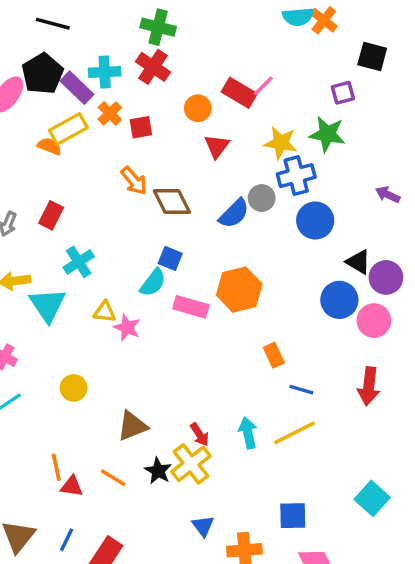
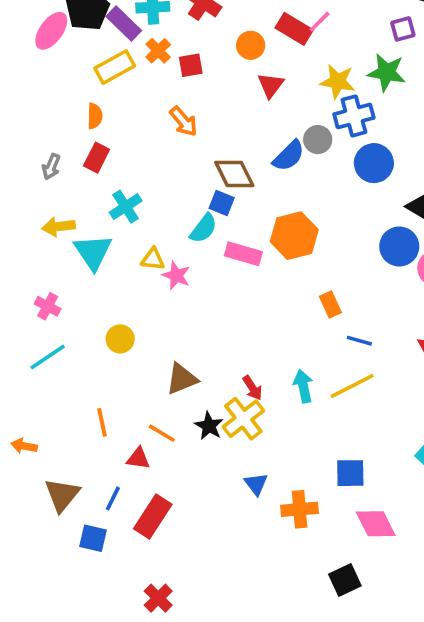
orange semicircle: (49, 146) -> (95, 116), moved, turned 70
brown diamond: (172, 201) -> (234, 174), moved
red triangle: (72, 486) -> (138, 459), moved

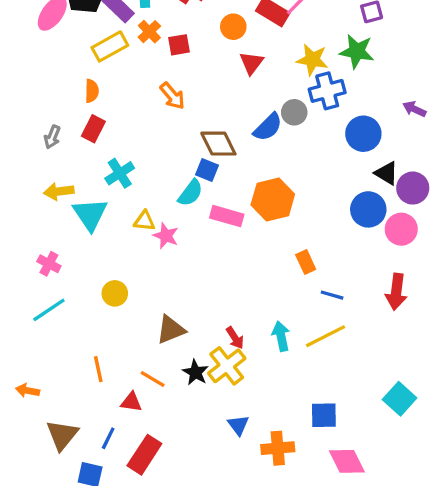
blue circle: (374, 163) -> (363, 134), moved

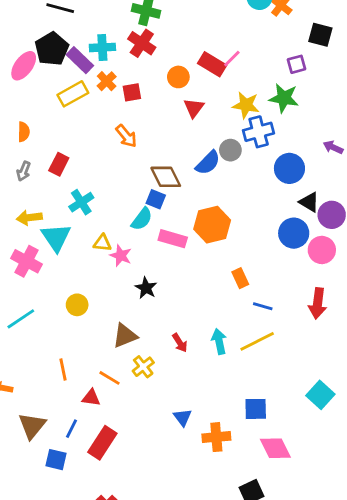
orange semicircle: (92, 91) -> (24, 132), moved
pink cross: (49, 264) -> (26, 261), moved, size x1.5
yellow cross: (227, 366) -> (143, 367), moved, size x0.7
black star: (195, 372) -> (146, 288), moved

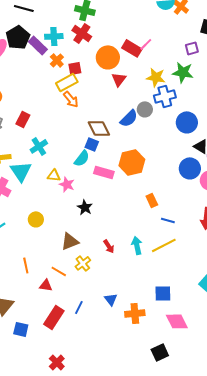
orange circle: (178, 77) -> (108, 57), size x1.5
yellow rectangle: (73, 94) -> (67, 82), moved
blue line: (71, 429) -> (79, 307), moved

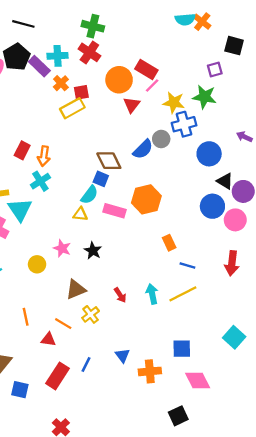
pink line: (146, 44) -> (152, 85), moved
orange arrow: (71, 99) -> (44, 156), moved, turned 48
yellow triangle: (54, 175) -> (80, 214), moved
pink star: (67, 184) -> (62, 248), moved

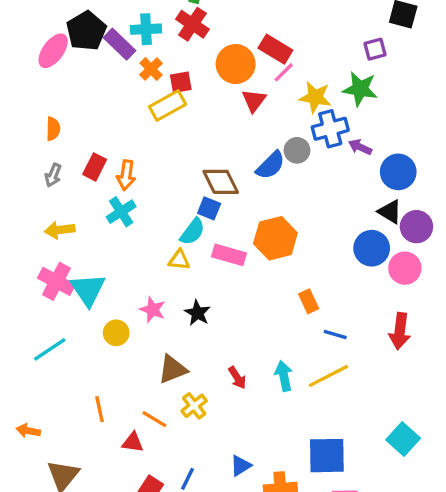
purple arrow: (244, 137) -> (360, 147), moved
blue circle: (209, 154) -> (398, 172), moved
cyan triangle: (20, 210) -> (88, 290), moved
blue square: (182, 349) -> (327, 456), size x1.4
blue triangle: (122, 355) -> (241, 466), turned 35

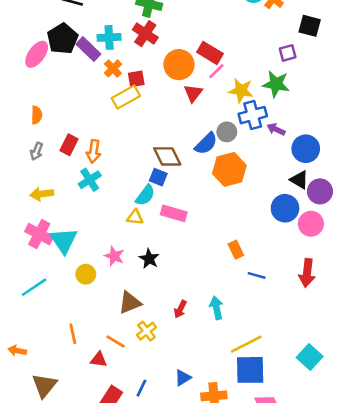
orange hexagon: (275, 238) -> (229, 169), moved
yellow line: (329, 376) -> (246, 344), moved
red arrow: (237, 378) -> (180, 309), turned 60

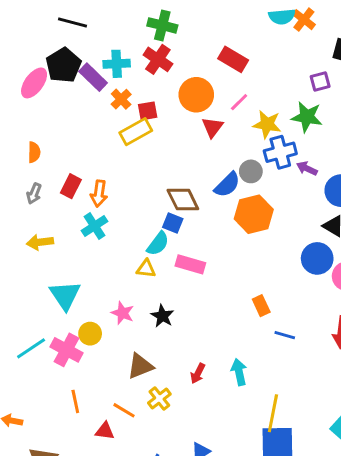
red rectangle: (210, 53) -> (233, 59), moved
pink cross: (39, 234) -> (66, 350), moved
yellow line: (246, 344) -> (273, 413), turned -52

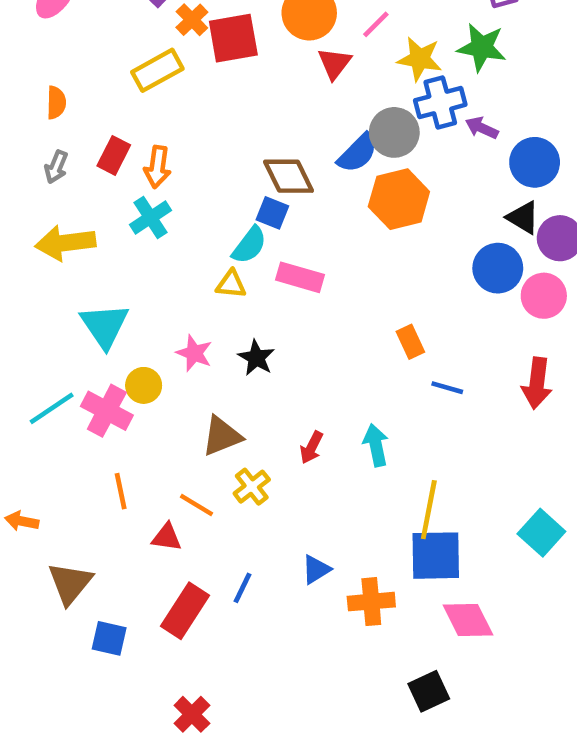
red square: (148, 111) -> (233, 38), size x1.6
yellow rectangle: (136, 132) -> (157, 70), moved
gray circle: (251, 171) -> (394, 132), size x1.4
yellow arrow: (40, 242) -> (65, 243), size x1.4

